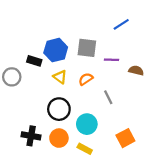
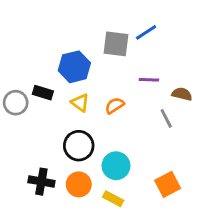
blue line: (121, 24) -> (146, 32), moved
gray square: (87, 48) -> (116, 44), moved
black rectangle: (34, 61) -> (43, 93), moved
gray line: (108, 97) -> (166, 118), moved

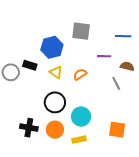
blue line: (146, 32) -> (123, 36), moved, turned 35
orange square: (168, 184) -> (117, 130), turned 36
yellow rectangle: (113, 199) -> (79, 140), turned -40

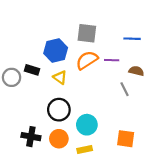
orange semicircle: (80, 74) -> (87, 60), moved, size x1.5

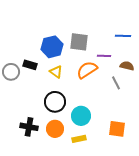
gray square: (87, 33) -> (79, 42), moved
orange semicircle: (87, 60) -> (87, 70), moved

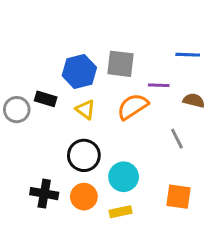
gray line: (116, 83) -> (177, 139), moved

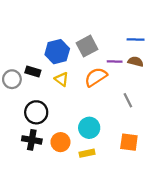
gray square: (120, 64) -> (87, 46), turned -35
brown semicircle: (194, 100) -> (136, 62), moved
black circle: (84, 155) -> (36, 112), moved

